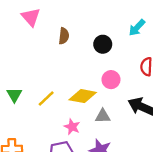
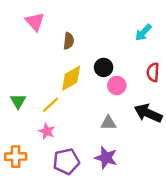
black circle: (103, 44) -> (104, 67), moved
yellow diamond: (83, 96) -> (71, 78), moved, turned -40
pink star: (72, 127) -> (47, 131), moved

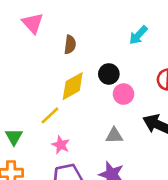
cyan arrow: (143, 33) -> (138, 35), moved
green triangle: (18, 101) -> (14, 137), moved
pink star: (47, 131) -> (61, 145), moved

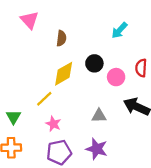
pink circle: (124, 94) -> (116, 77), moved

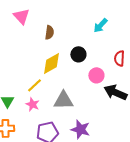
pink circle: (116, 77) -> (96, 75), moved
gray triangle: (99, 116) -> (63, 100), moved, size x1.5
pink star: (53, 124) -> (32, 104), moved

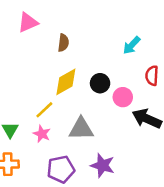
pink triangle: (21, 16) -> (28, 23), turned 48
cyan arrow: (100, 25) -> (132, 45), moved
black circle: (78, 54) -> (100, 83), moved

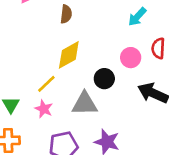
black circle: (100, 83) -> (104, 79), moved
pink circle: (123, 97) -> (131, 58), moved

